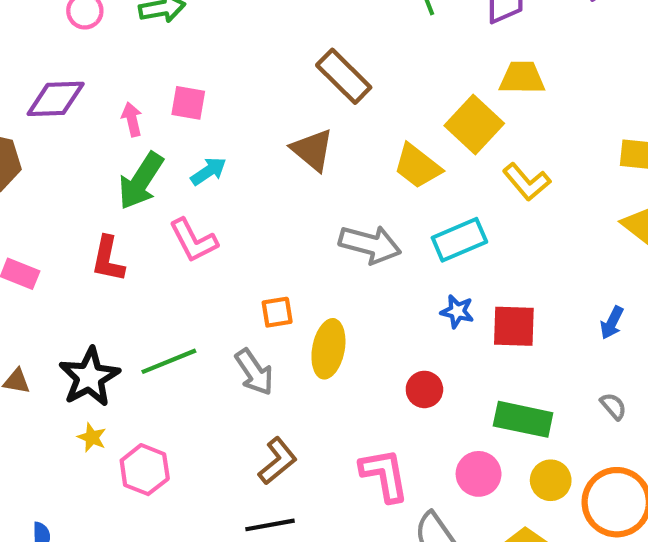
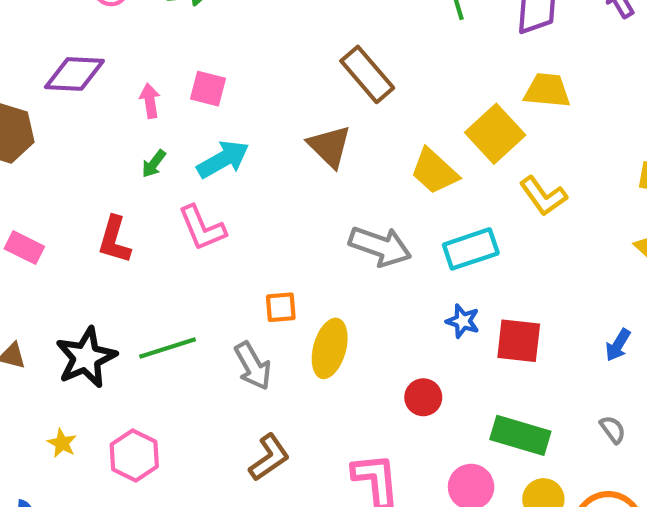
cyan arrow: (209, 171) -> (223, 159), size x1.4
green arrow: (141, 181) -> (154, 164), size x0.5
yellow star: (92, 437) -> (62, 443), moved

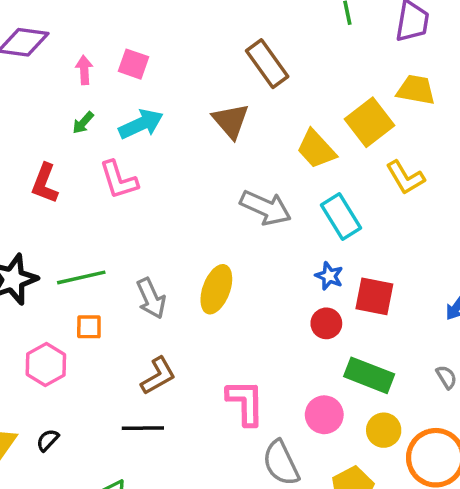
cyan rectangle: (471, 249) -> (341, 216), turned 72
orange square: (281, 307) -> (89, 327), moved
red circle: (423, 397) -> (326, 323), moved

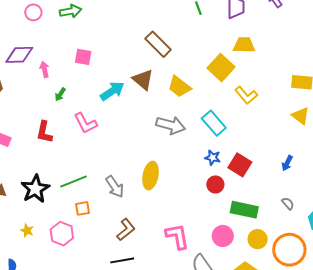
pink arrow: (84, 70) -> (45, 69), moved
cyan arrow: (141, 124) -> (112, 91), moved
yellow trapezoid: (316, 149) -> (179, 87), moved
red square: (374, 296) -> (240, 165), turned 30

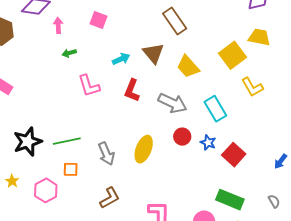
cyan arrow: (112, 91) -> (121, 59), size x0.7
green arrow: (60, 94) -> (69, 53), turned 32
red L-shape: (44, 132) -> (132, 90), moved
red circle: (215, 184) -> (182, 137), moved

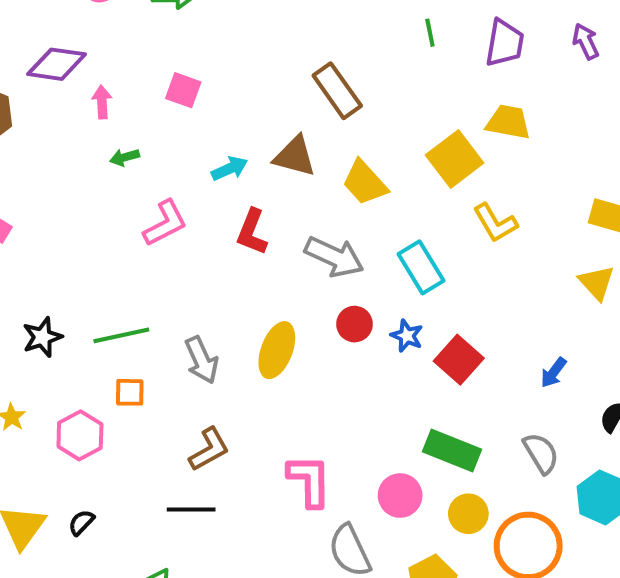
brown triangle: (153, 53) -> (295, 156), turned -35
pink L-shape: (89, 86) -> (165, 223), turned -100
black star: (28, 142) -> (42, 337), size x0.7
gray semicircle: (274, 201) -> (541, 453), size x1.5

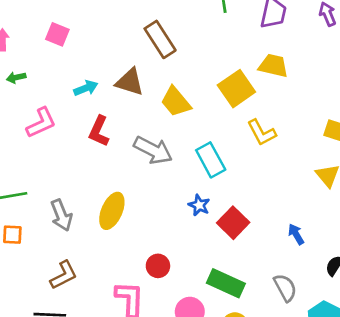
red circle: (355, 324) -> (158, 266), moved
blue arrow: (554, 373) -> (296, 234), turned 110

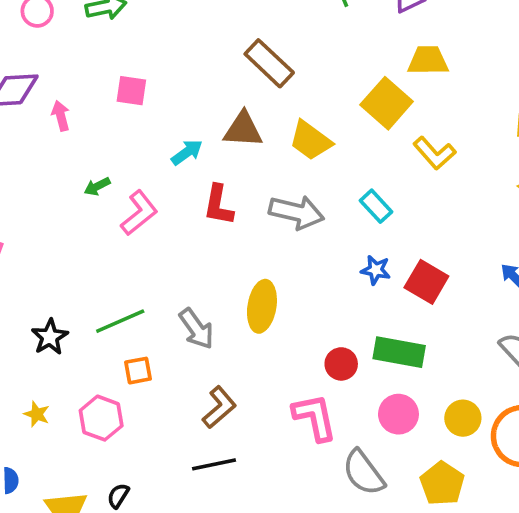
green arrow: (16, 77) -> (97, 186), moved
cyan rectangle: (211, 160) -> (376, 206), size x0.7
green rectangle: (226, 283) -> (399, 352), moved

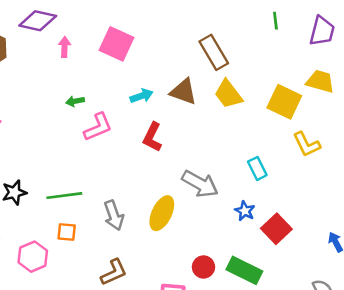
pink square: (131, 91) -> (117, 44), size x1.5
yellow square: (387, 103) -> (284, 102), turned -32
yellow trapezoid: (310, 141) -> (228, 94), moved
gray arrow: (296, 212) -> (200, 184), moved

